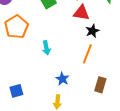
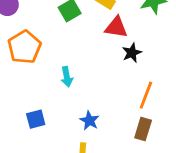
orange line: (87, 54) -> (146, 95), moved
blue square: (16, 91) -> (36, 119), moved

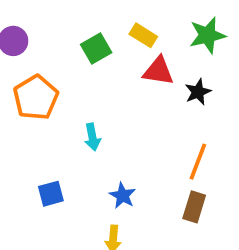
black star: (132, 53) -> (198, 92), moved

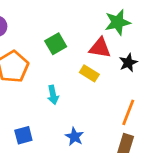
yellow rectangle: (143, 35) -> (89, 73), moved
green star: (207, 35) -> (118, 22), moved
green square: (96, 48) -> (56, 44), moved

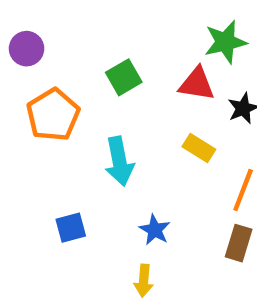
yellow rectangle: (89, 73) -> (199, 148), moved
cyan arrow: (53, 95) -> (119, 161), size x1.5

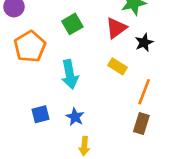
red triangle: (197, 84) -> (116, 28), turned -45
blue star: (155, 230) -> (75, 117), moved

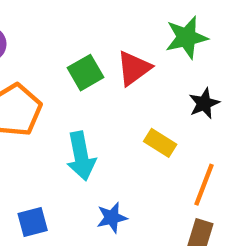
red triangle: (116, 28) -> (134, 68), moved
blue star: (75, 117) -> (112, 218), moved, turned 30

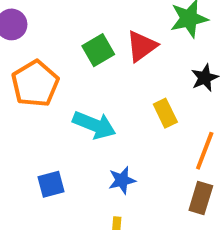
yellow rectangle: (160, 143) -> (165, 113), turned 32
cyan arrow: (81, 156) -> (94, 125), turned -57

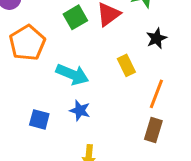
blue star: (122, 180) -> (80, 110), moved, turned 30
blue square: (51, 184) -> (39, 119), turned 30

